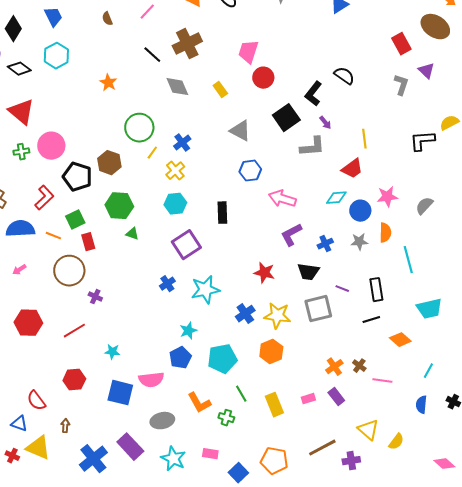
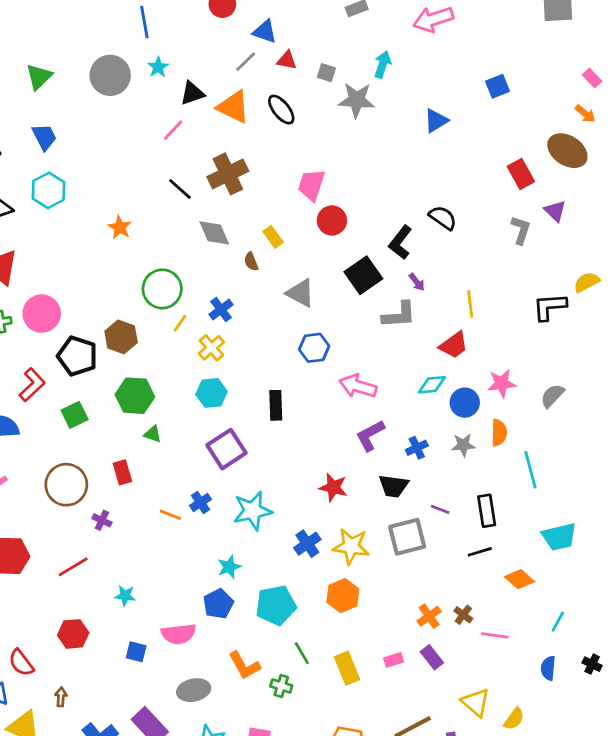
brown semicircle: (107, 19) -> (251, 262), moved
orange line: (53, 236) -> (170, 515), moved
red rectangle: (88, 242) -> (122, 472), moved
blue square: (120, 393) -> (136, 652), size x0.6

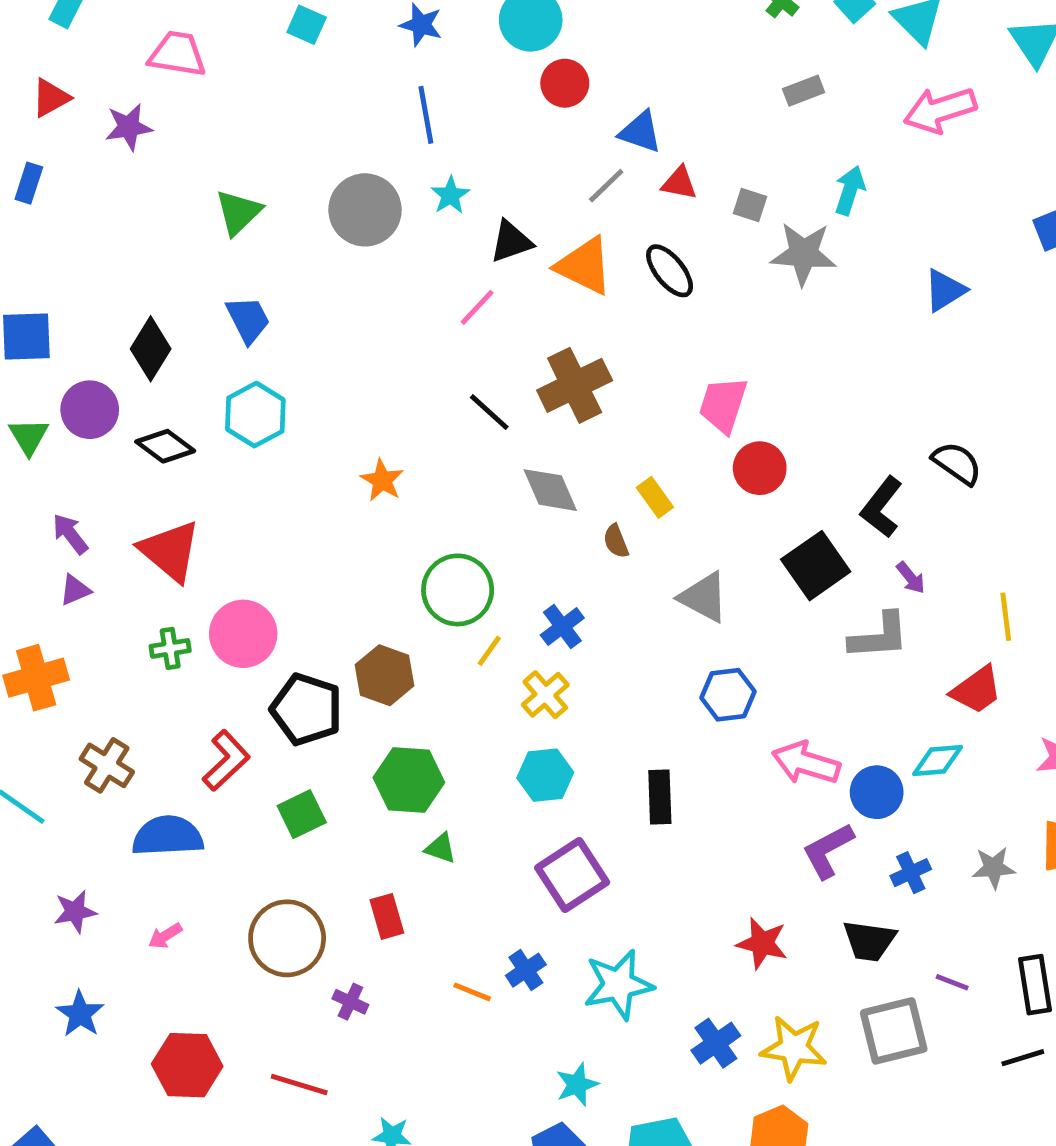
blue circle: (465, 403) -> (877, 792), moved
red line: (73, 567) -> (299, 1085), turned 48

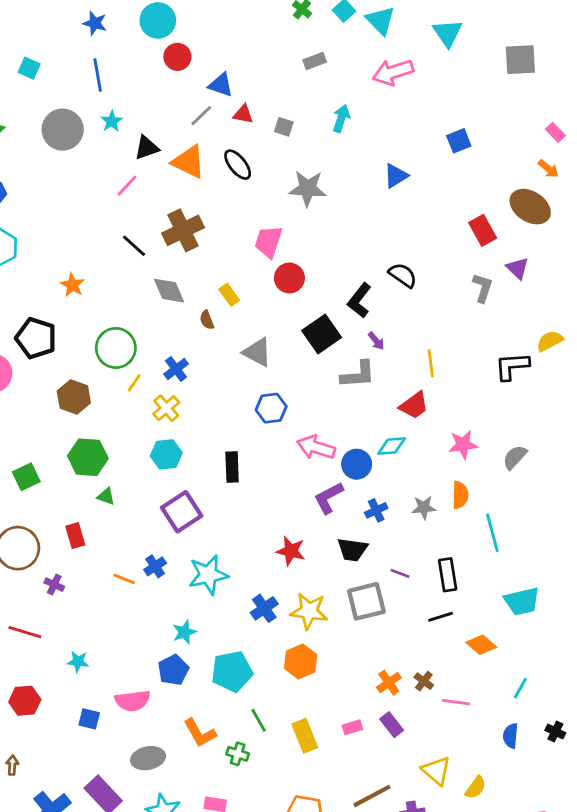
cyan square: (307, 25) -> (29, 68), moved
gray star: (804, 254) -> (308, 188), moved
black pentagon: (307, 709) -> (36, 338), moved

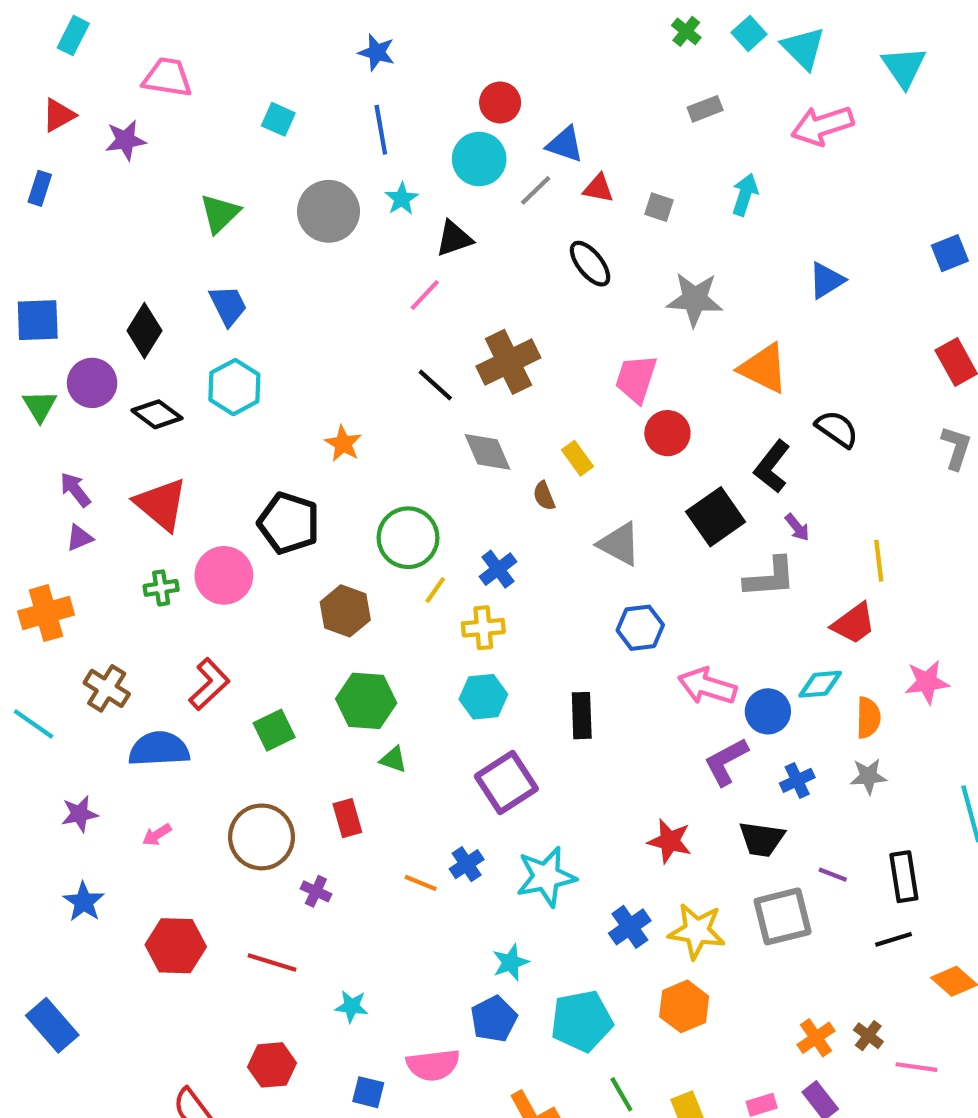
cyan circle: (158, 20) -> (479, 159), moved
blue square: (459, 141) -> (950, 253), moved
orange triangle: (189, 162) -> (764, 368), moved
yellow cross: (166, 408) -> (483, 628), turned 36
orange semicircle: (460, 495) -> (868, 718), moved

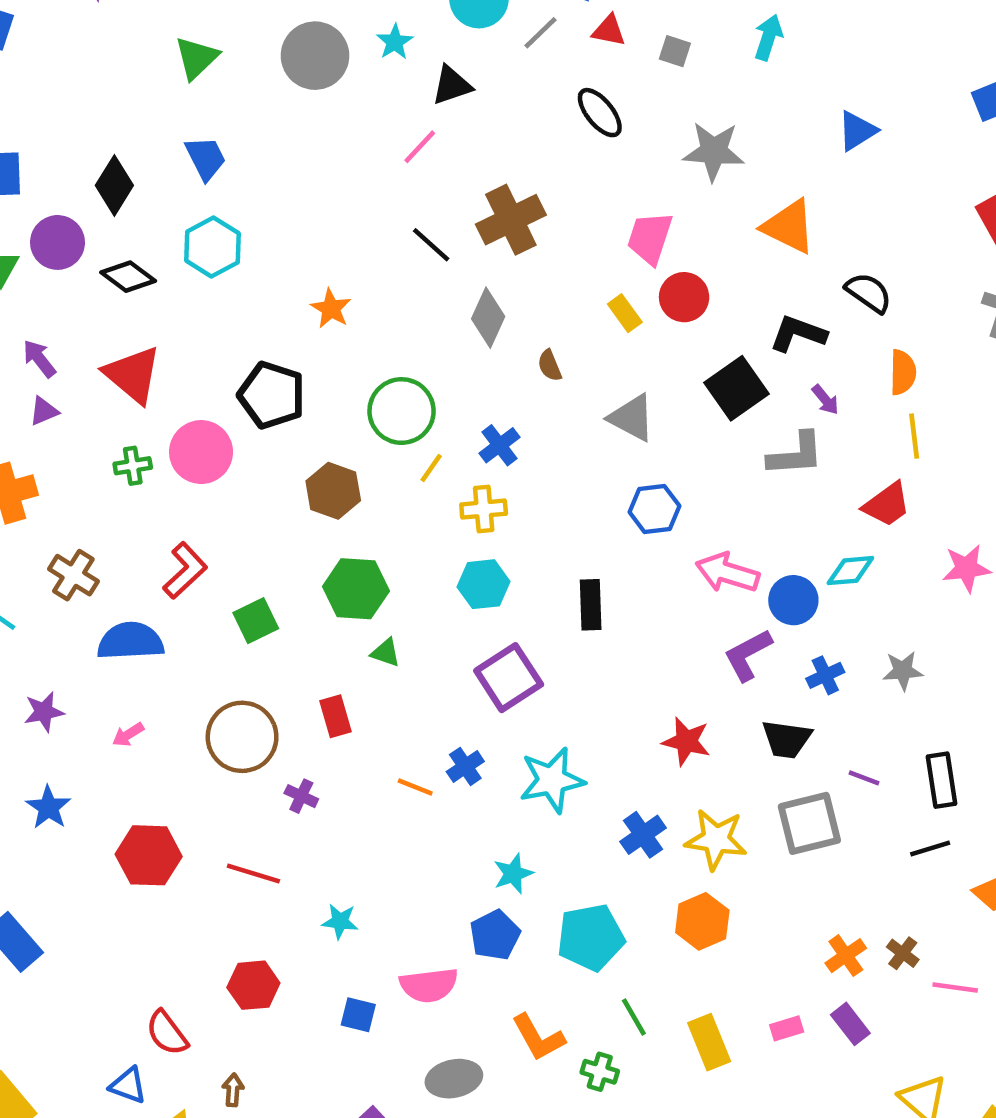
gray diamond: (488, 452) -> (488, 318), turned 48
yellow rectangle: (577, 458) -> (625, 313), moved
black L-shape: (772, 467) -> (798, 334), turned 72
orange semicircle: (868, 718) -> (903, 372), moved

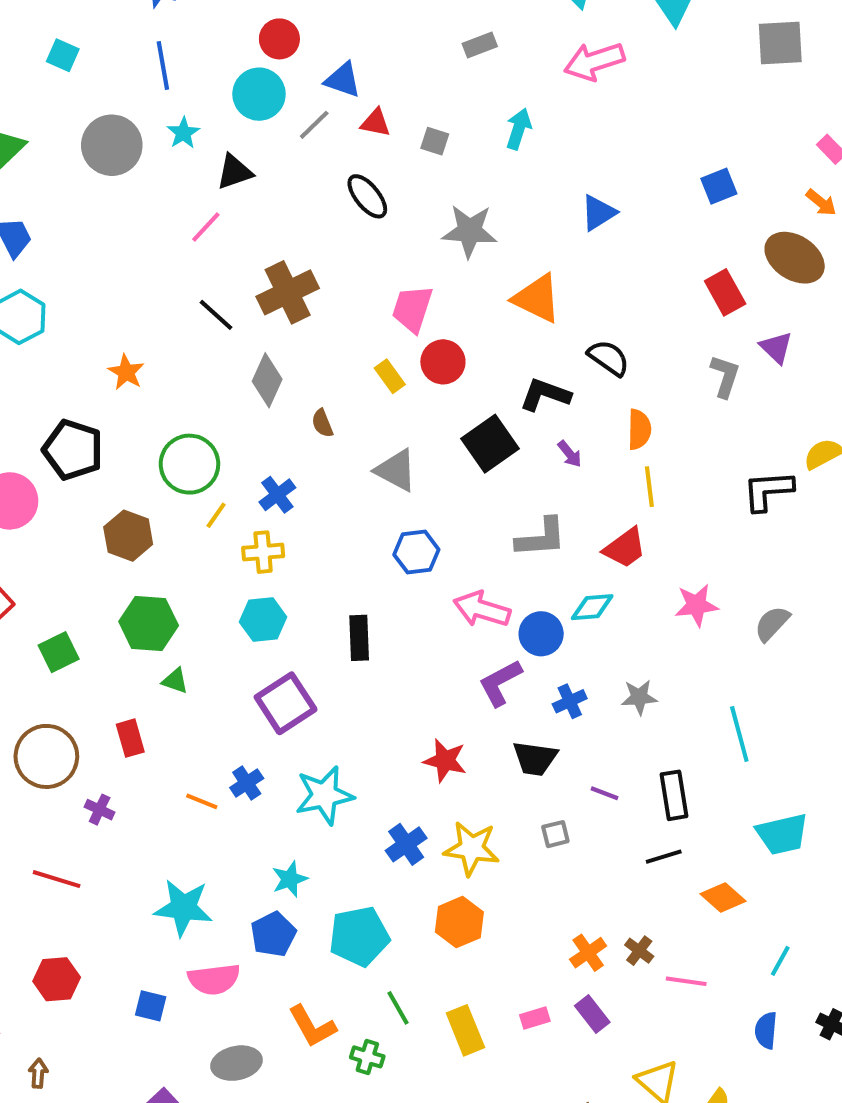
gray L-shape: (796, 454) -> (541, 538), moved
gray square: (809, 823) -> (555, 834), size x0.5
cyan star: (340, 921) -> (183, 908), moved, size x1.8

